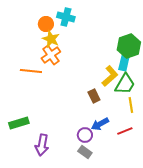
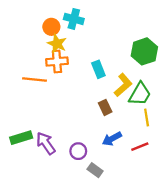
orange cross: (51, 55) -> (57, 62), turned 30
cyan rectangle: (124, 63) -> (98, 69), moved, turned -35
purple circle: (85, 135) -> (78, 151), moved
purple arrow: (42, 145) -> (46, 143), moved, turned 135

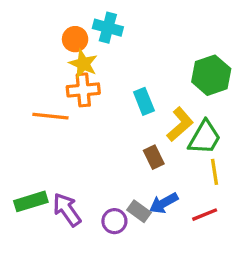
gray rectangle: (95, 170) -> (139, 211), moved

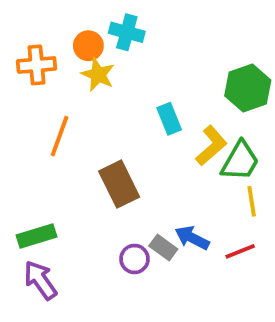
orange cross: (83, 90) -> (37, 65), moved
orange line: (50, 116) -> (60, 136), turned -76
brown rectangle: (154, 157) -> (119, 184), moved, size x1.6
blue arrow: (164, 203) -> (192, 238), turned 56
purple arrow: (67, 210) -> (40, 280), moved

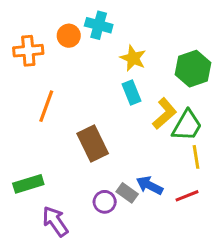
yellow star: (98, 75) -> (133, 58), moved
purple arrow: (40, 280) -> (55, 221), moved

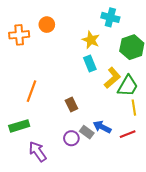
cyan cross: (99, 25) -> (110, 17), moved
orange line: (46, 106) -> (31, 91), moved
brown rectangle: (93, 143) -> (71, 104), moved, size x0.6

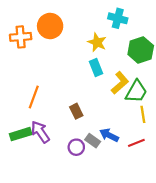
orange circle: (47, 25) -> (50, 26), size x1.5
purple arrow: (38, 152) -> (40, 132), moved

